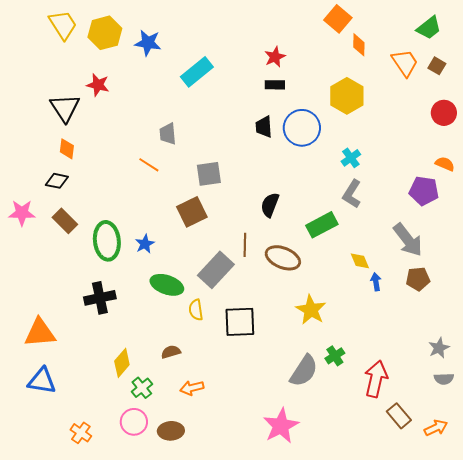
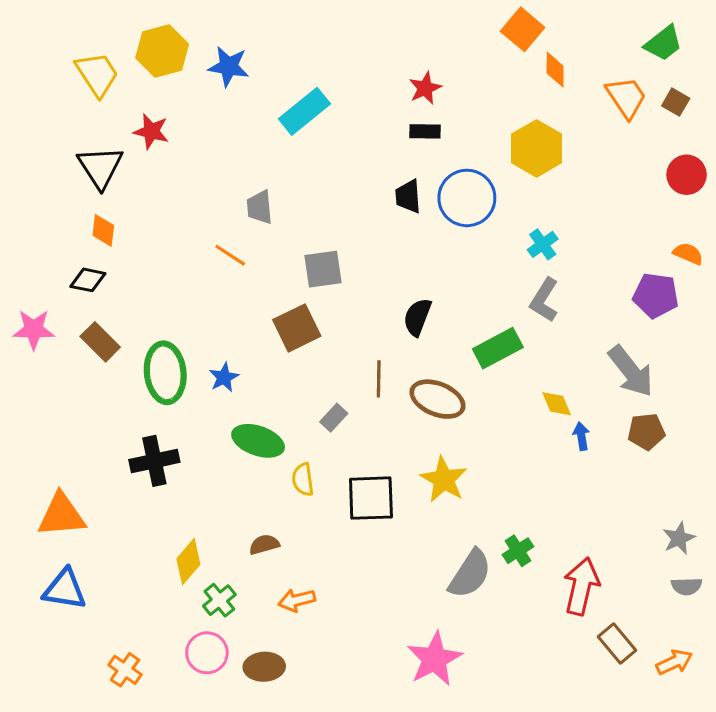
yellow trapezoid: (63, 25) -> (97, 74), moved
gray rectangle: (216, 270) -> (334, 418), size x0.5
yellow star: (311, 310) -> (444, 480), moved

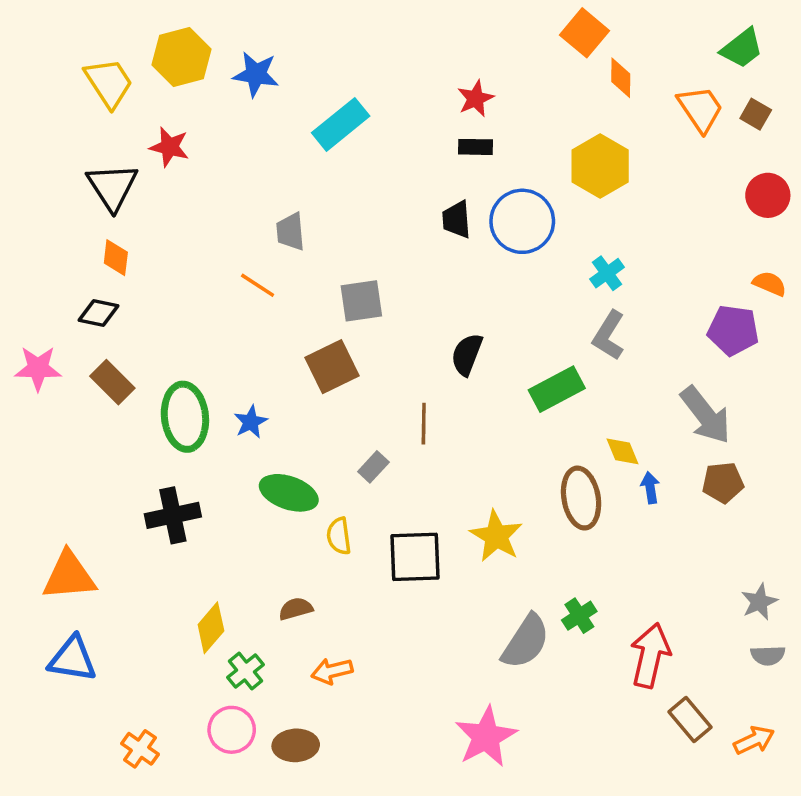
brown ellipse: (437, 399) -> (581, 498), moved, turned 58

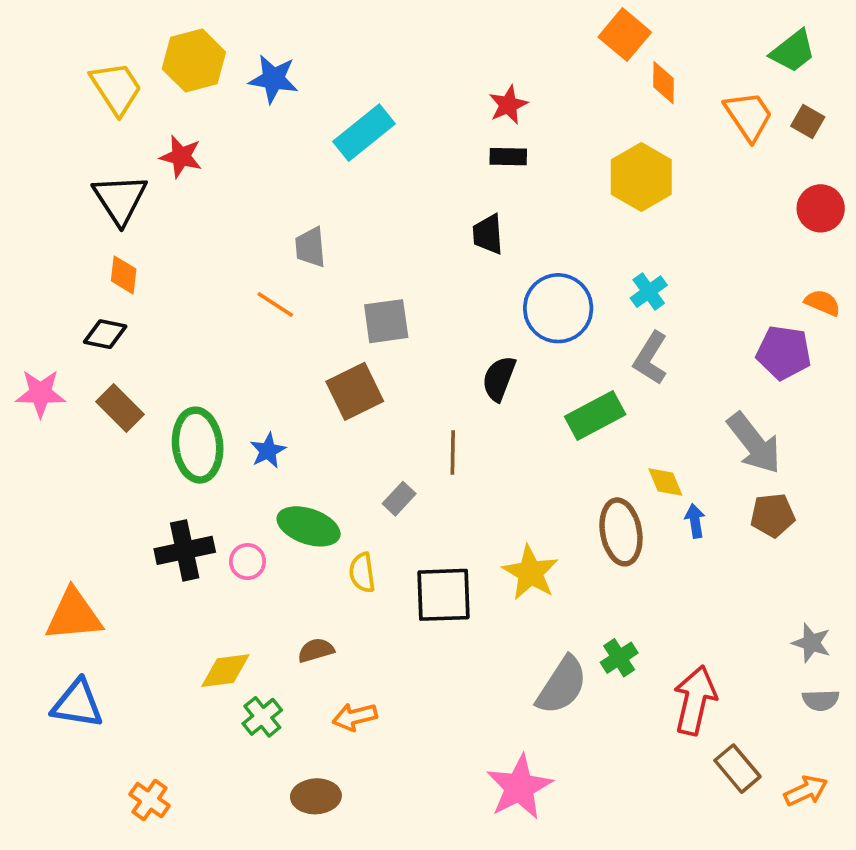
blue circle: (522, 221) -> (558, 308), moved
gray star: (759, 602) -> (811, 643), turned -30
yellow diamond: (211, 628) -> (225, 671), turned 42
pink circle: (232, 730) -> (248, 562), moved, size x0.7

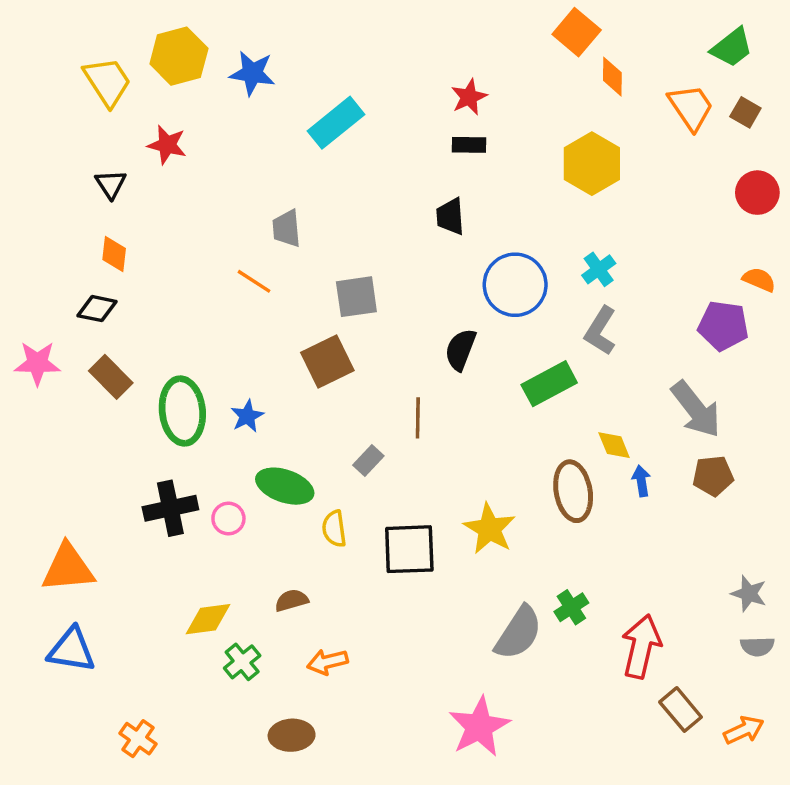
black triangle: (120, 199) -> (111, 184), size x0.6

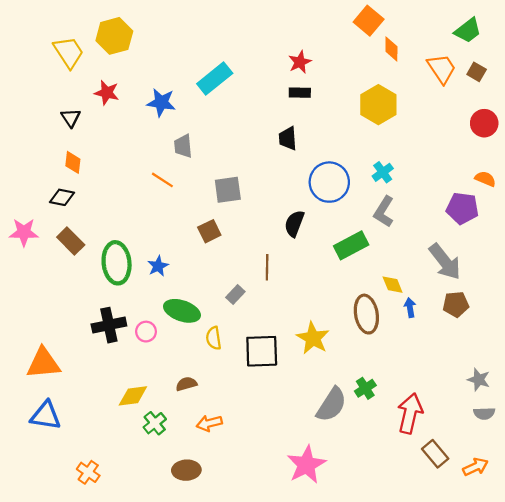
blue star: (252, 73) -> (161, 102), moved
brown square: (327, 362) -> (209, 231), size x0.7

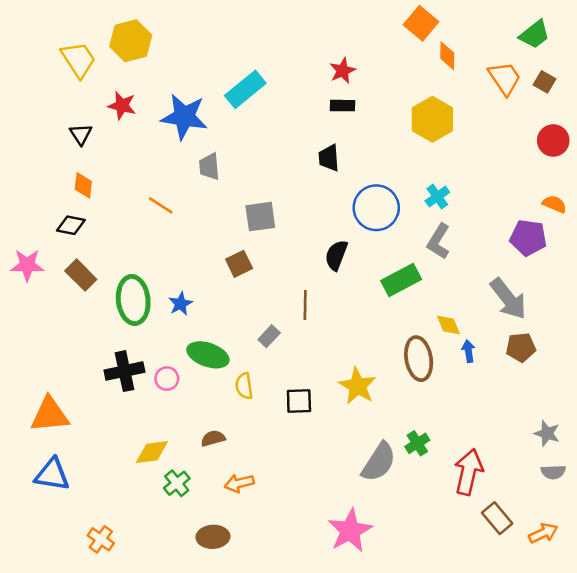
blue star: (161, 102) -> (184, 117), size x1.4
orange line: (162, 180) -> (161, 205), moved
black square: (262, 351) -> (299, 401), size x0.7

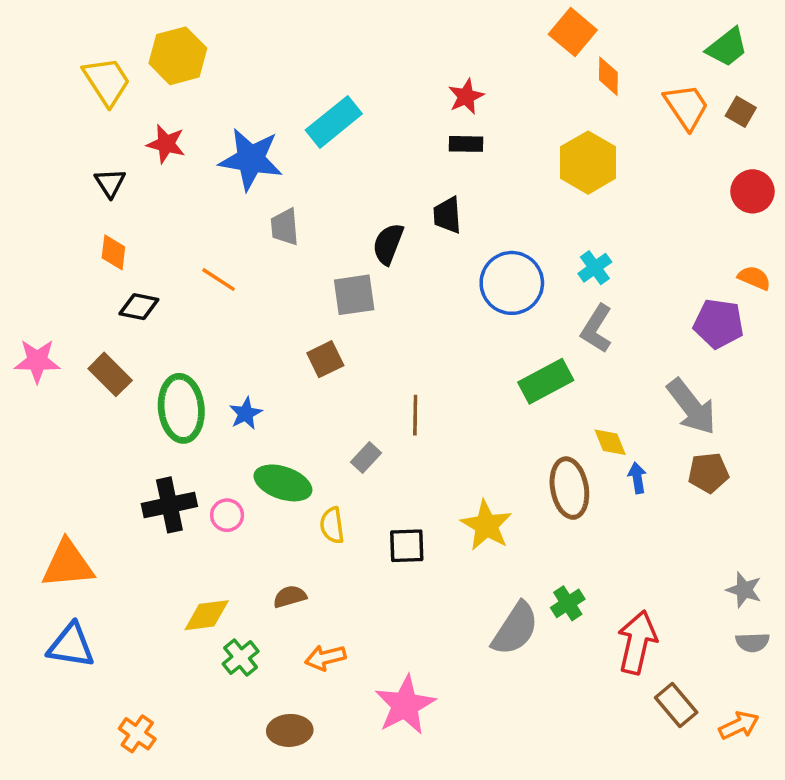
black diamond: (71, 225) -> (139, 307), moved
black semicircle: (336, 255) -> (388, 244), moved
pink star: (350, 531) -> (405, 705), moved

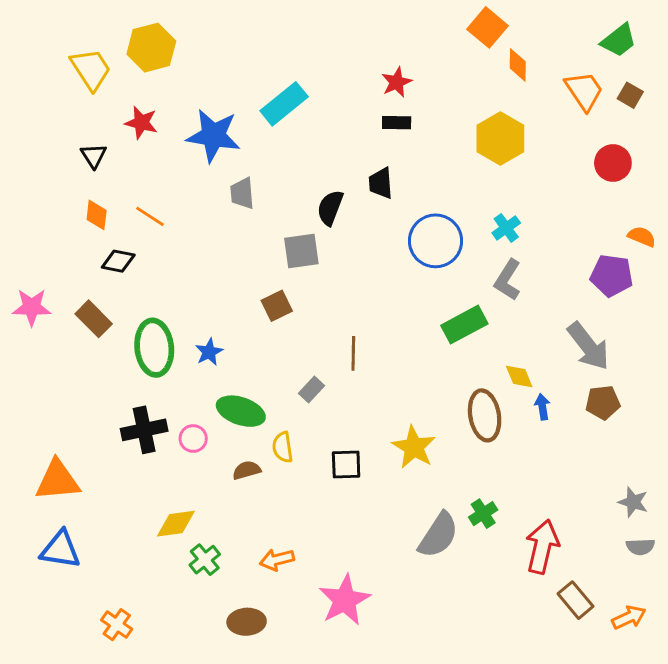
red circle: (753, 191) -> (613, 163), moved
orange line: (219, 280) -> (150, 216), moved
brown semicircle: (290, 597) -> (247, 470), moved

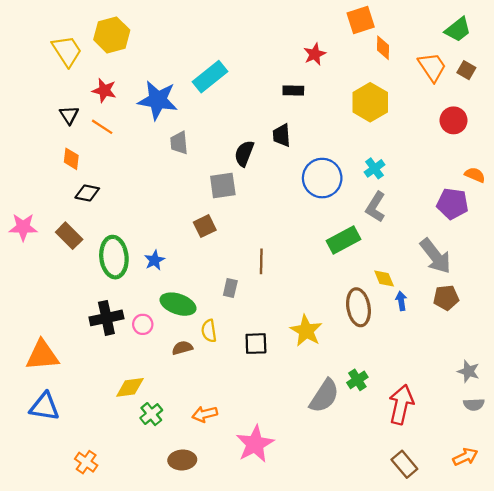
orange square: (487, 27) -> (361, 20), turned 32
red star: (397, 82) -> (315, 54), moved
orange line: (150, 216) -> (102, 127), moved
gray rectangle: (311, 389) -> (230, 288), turned -30
brown rectangle: (575, 600) -> (404, 464), moved

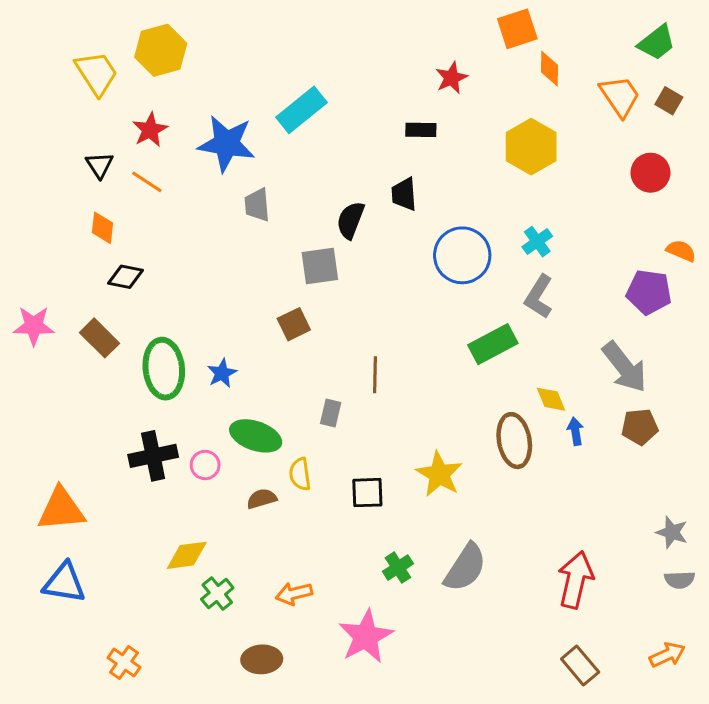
red star: (104, 90) -> (150, 130), turned 30
green cross: (357, 380) -> (398, 568), moved

